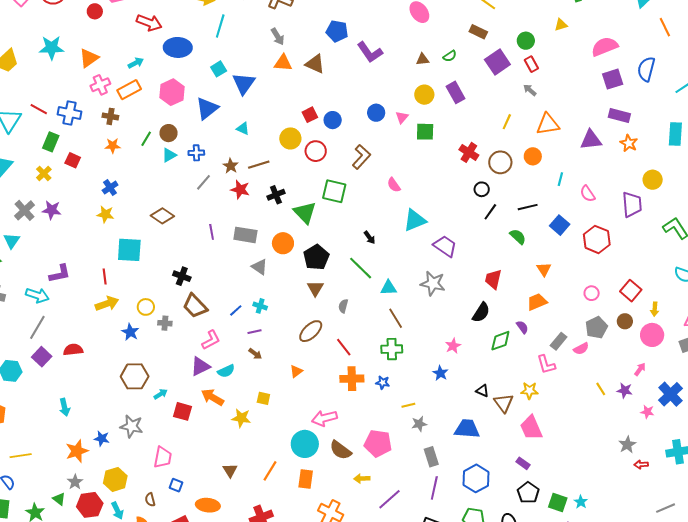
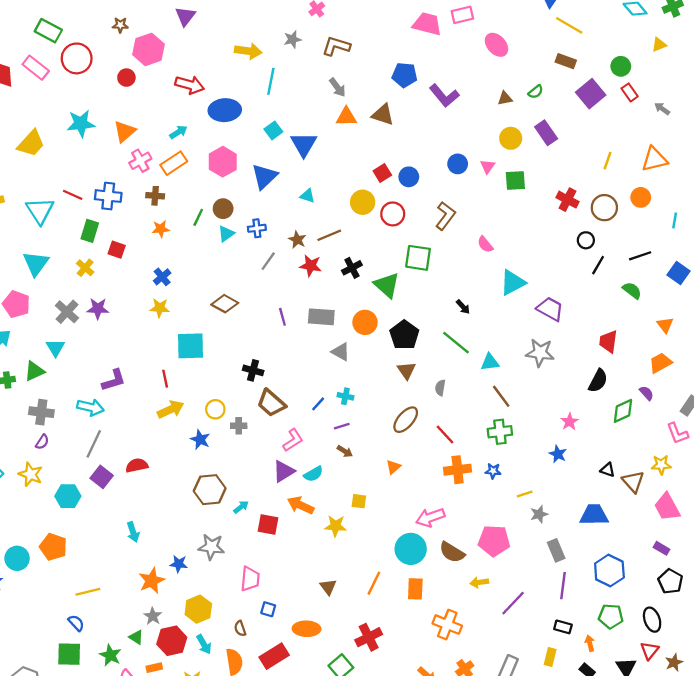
gray arrow: (530, 90) -> (662, 109), moved

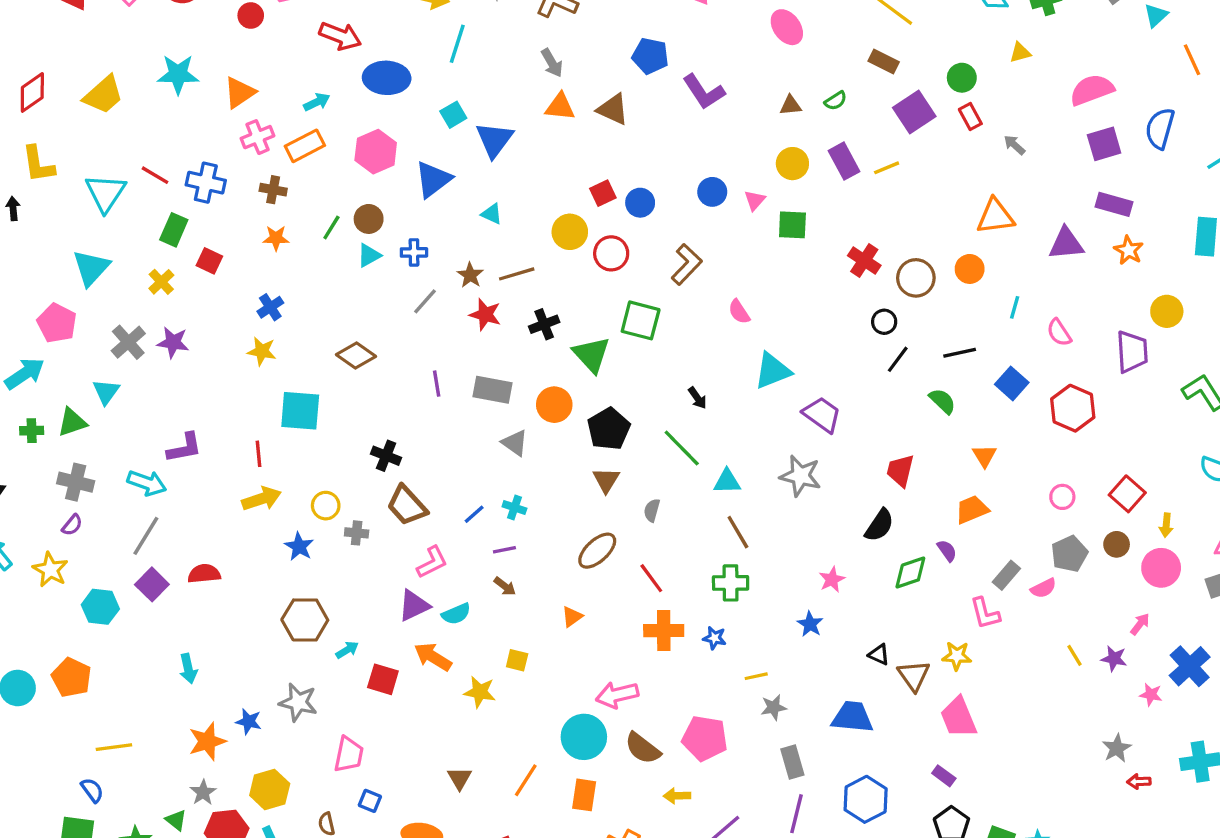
yellow line: (608, 161) -> (887, 168), moved, turned 42

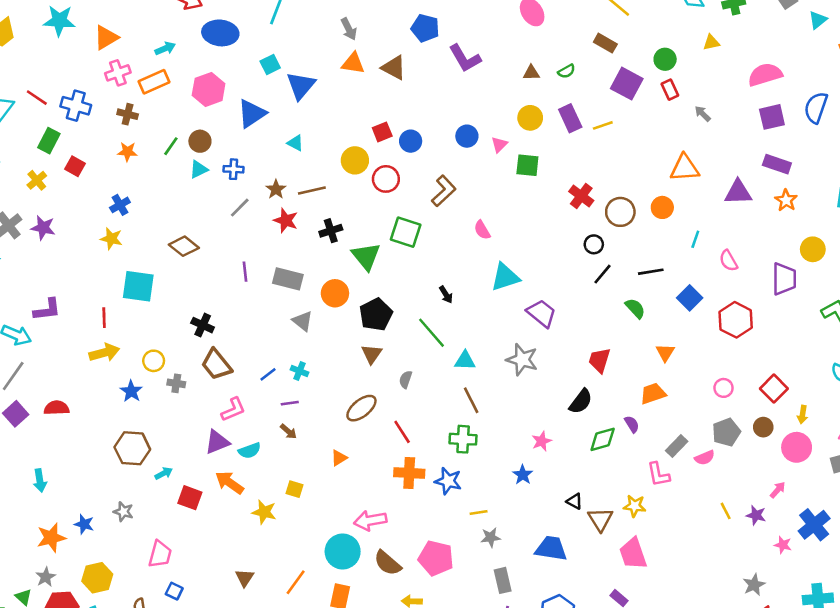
purple square: (914, 112) -> (627, 84), turned -32
blue star: (714, 638) -> (448, 481), size x1.5
gray star: (298, 702) -> (123, 512), size x0.7

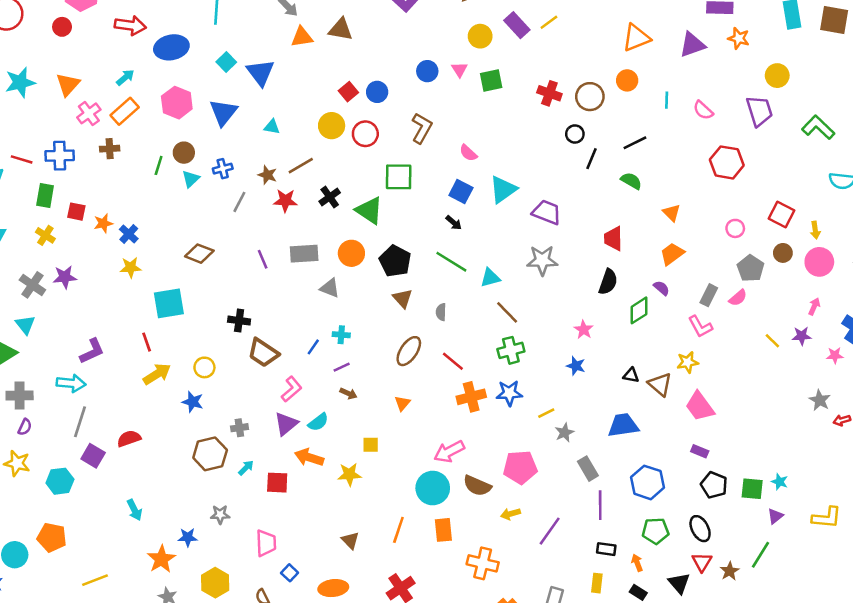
orange star: (127, 152) -> (103, 223), moved
blue square: (690, 298) -> (461, 192), moved
gray cross: (176, 383) -> (239, 428), moved
blue square: (174, 591) -> (290, 573), turned 35

